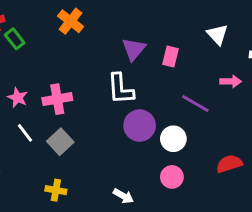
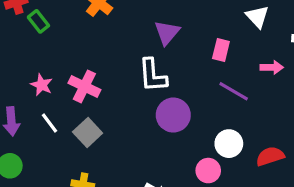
pink rectangle: (170, 56) -> (221, 50), moved
pink cross: (57, 99) -> (84, 86), turned 36
white circle: (173, 139) -> (229, 144), moved

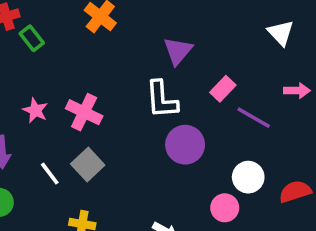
pink rectangle: (221, 50) -> (223, 89), moved, turned 30
white line: (50, 123) -> (50, 174), moved

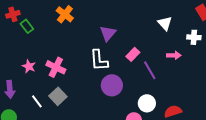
purple line: (254, 118) -> (150, 70), turned 30

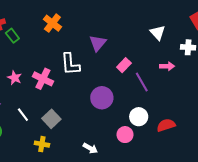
white L-shape: (99, 60) -> (70, 64), moved
gray square: (58, 96) -> (51, 119), moved

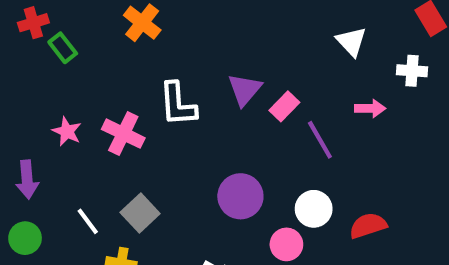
purple triangle: (98, 43) -> (245, 90), moved
purple circle: (102, 98) -> (240, 196), moved
white line: (23, 115) -> (88, 221), moved

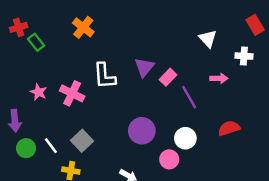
red semicircle: (368, 226) -> (229, 128), moved
green circle: (25, 238) -> (26, 148), moved

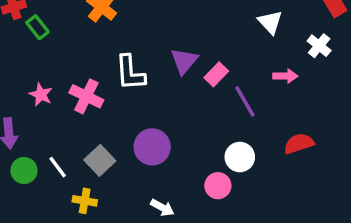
white cross: (244, 56) -> (319, 46), turned 35
purple circle: (142, 131) -> (152, 147), moved

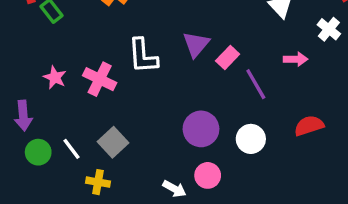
purple circle: (152, 147) -> (201, 129), moved
pink circle: (218, 186) -> (208, 175), moved

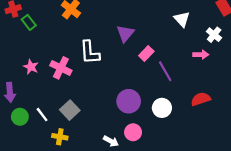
purple triangle: (196, 44) -> (125, 34), moved
pink arrow: (296, 59) -> (201, 55), moved

